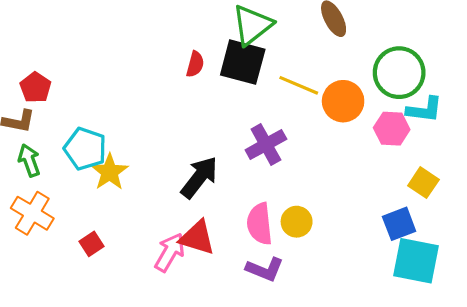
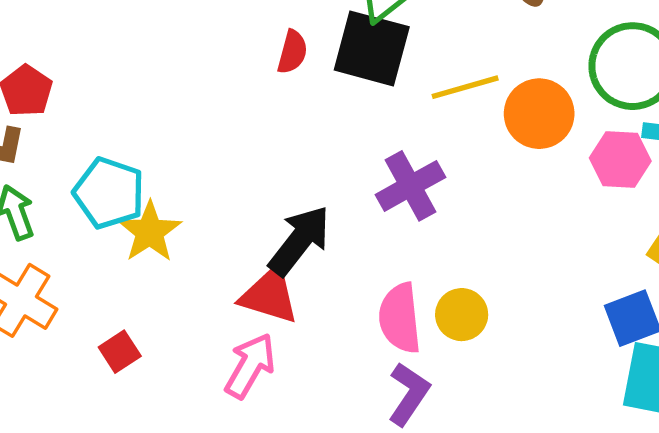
yellow line: (299, 85) -> (465, 87), turned -39
red triangle: (197, 238) -> (269, 295), moved
purple L-shape: (265, 269) -> (409, 394), turned -78

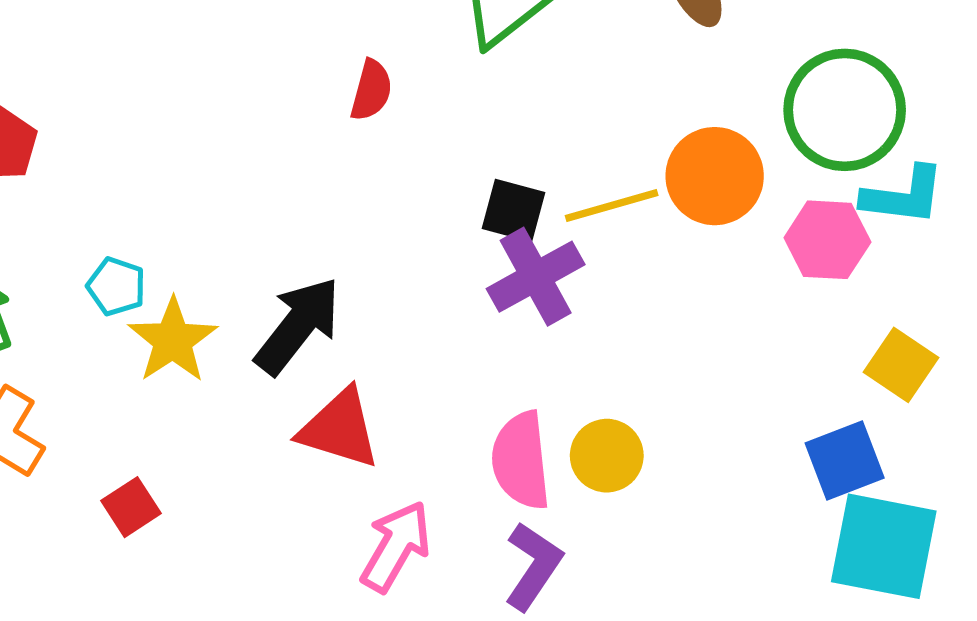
black square: (372, 48) -> (514, 210), moved, size x0.6
yellow line: (465, 87) -> (612, 205), moved
cyan pentagon: (109, 193) -> (116, 286), size x0.6
black arrow: (299, 241) -> (298, 326), moved
pink arrow: (250, 366) -> (396, 546), moved

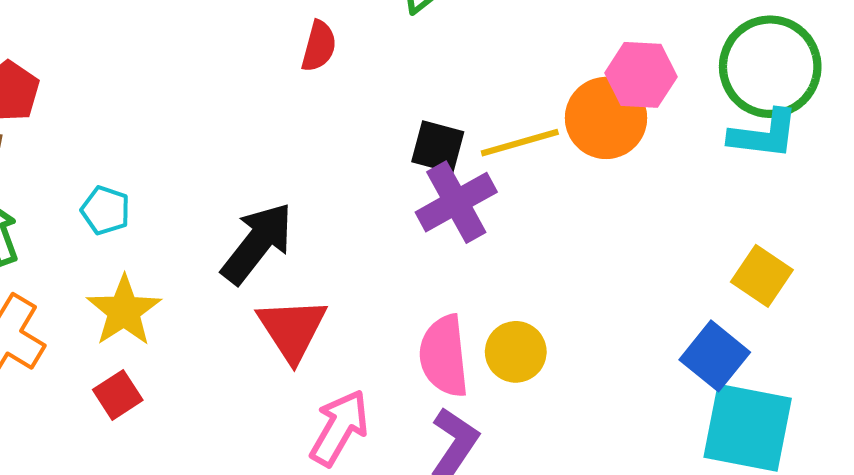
green circle: (845, 110) -> (770, 67), moved
pink hexagon: (827, 240) -> (641, 75), moved
yellow star: (173, 340) -> (124, 311), moved
red triangle: (339, 429) -> (292, 329), turned 40
blue square: (845, 461) -> (715, 356), turned -30

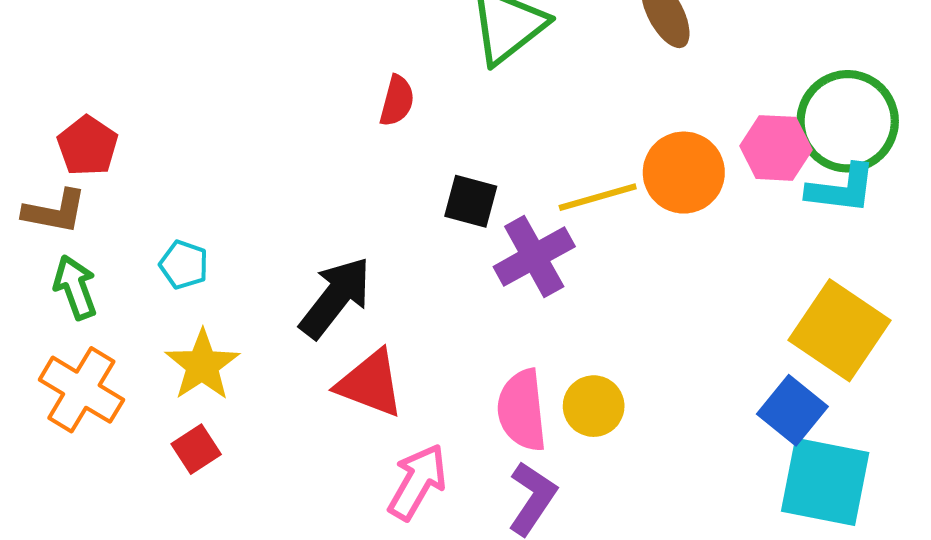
pink hexagon: (641, 75) -> (776, 148), moved
black square: (438, 147) -> (471, 201), moved
yellow square: (762, 276) -> (839, 330), size x1.6
red triangle: (292, 329) -> (370, 384), turned -36

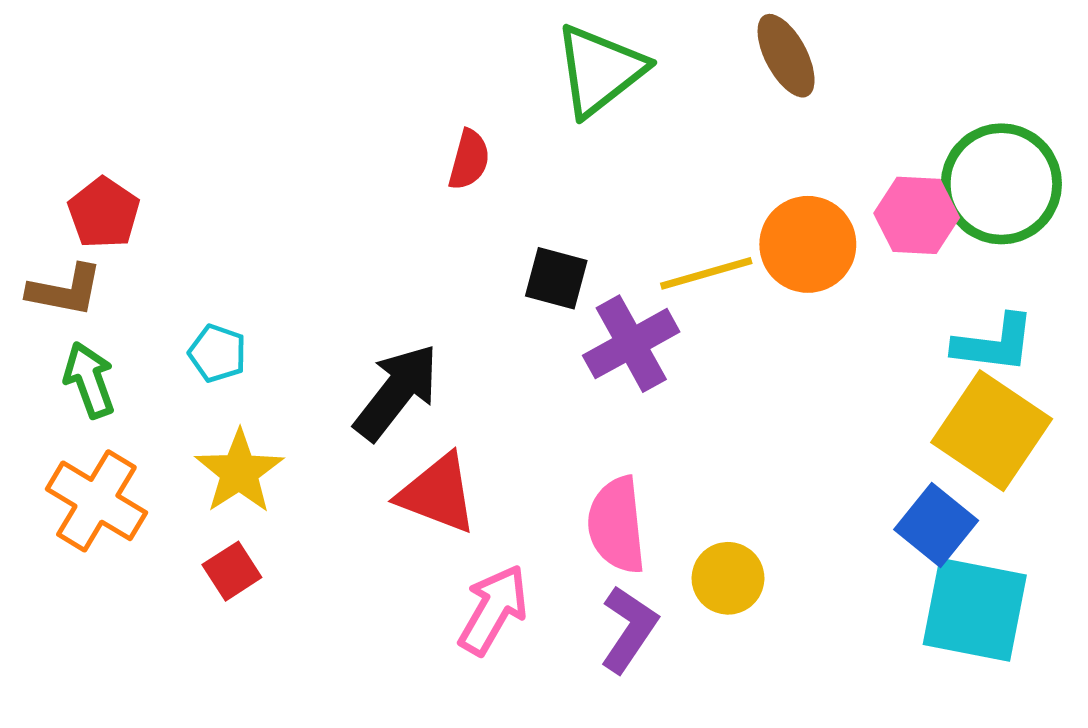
cyan L-shape: (842, 189) -> (994, 344), moved
yellow circle: (594, 406) -> (728, 578), moved

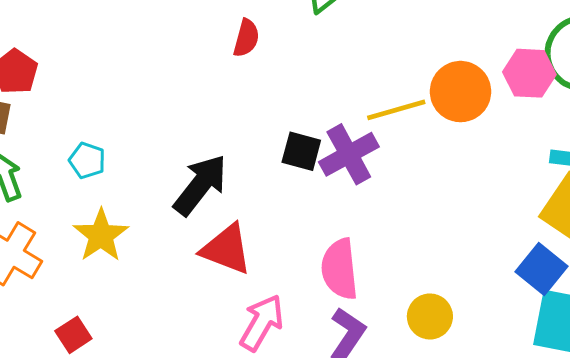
black square: (556, 278) -> (301, 151), moved
red square: (232, 571) -> (73, 335), moved
yellow circle: (728, 578) -> (430, 316), moved

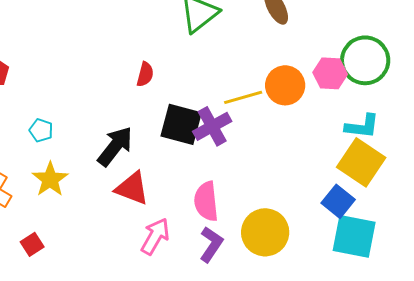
red semicircle: (246, 38) -> (145, 74), moved
black square: (301, 151) -> (181, 124), size x1.6
yellow circle: (430, 316) -> (265, 232), size x1.6

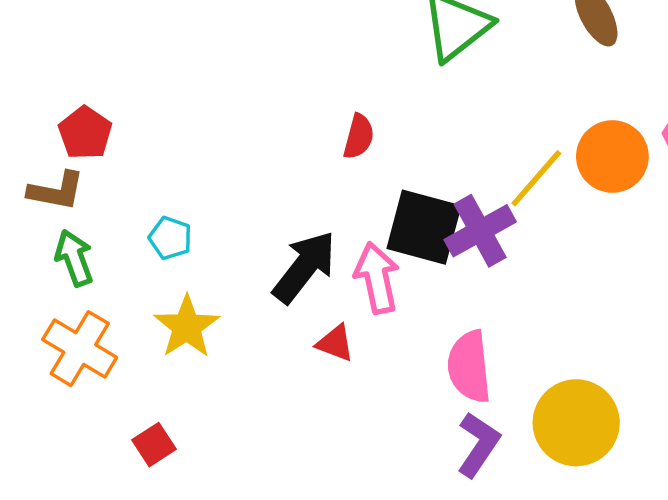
yellow line: (243, 97) -> (536, 178), turned -33
red triangle: (132, 188) -> (335, 343), size x0.6
pink arrow: (155, 236) -> (377, 278), moved, turned -42

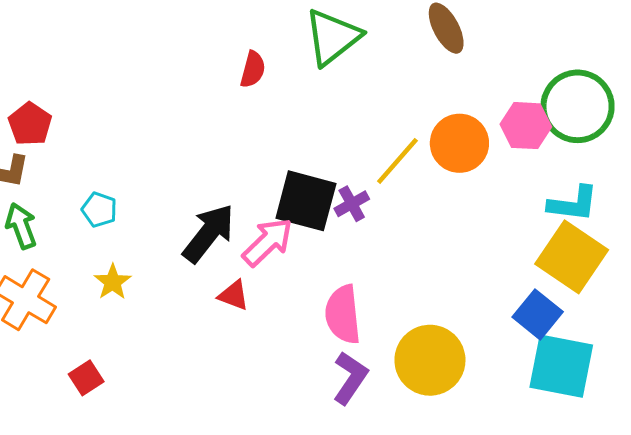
red semicircle: (359, 137) -> (253, 69), moved
purple cross: (480, 231) -> (352, 204), size x0.6
pink arrow: (377, 278) -> (268, 242), turned 58
yellow star: (187, 327) -> (113, 282), size x0.7

